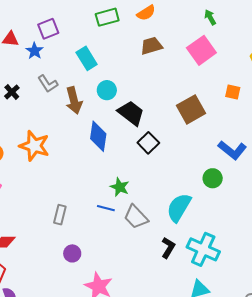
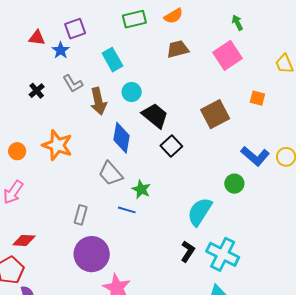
gray trapezoid: (136, 217) -> (111, 174), moved
purple circle: (72, 253) -> (92, 254), size x2.0

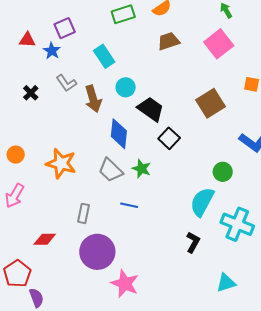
orange star: (57, 145) -> (61, 163), moved
green circle: (234, 184) -> (223, 172), moved
green star: (141, 189) -> (141, 169), moved
red diamond: (24, 240) -> (45, 239), moved
cyan cross: (223, 254) -> (237, 224), moved

